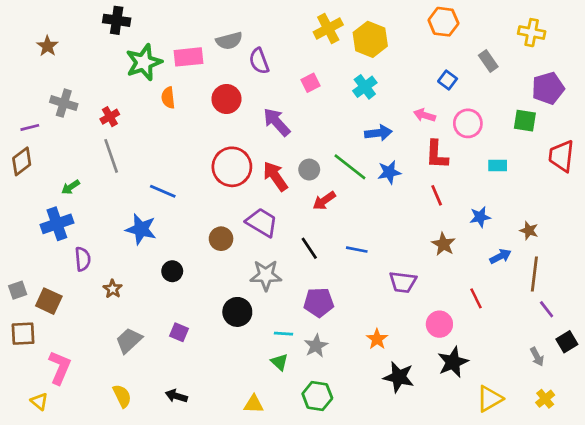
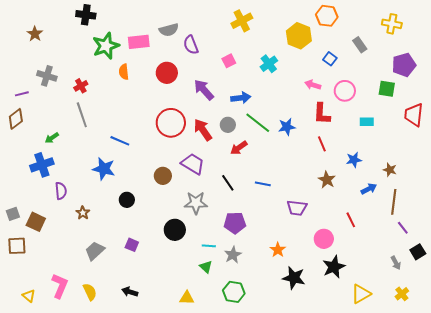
yellow hexagon: (370, 39) -> (299, 36), moved
blue arrow: (378, 133) -> (241, 98), moved
pink L-shape: (60, 368) -> (60, 286), moved

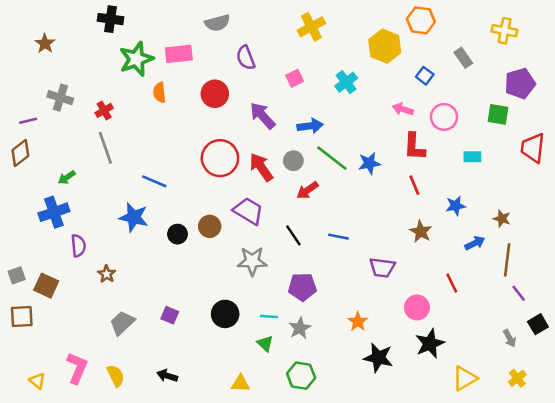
gray semicircle: (169, 30) -> (217, 23), moved
black circle: (127, 200) -> (177, 234), moved
black circle: (175, 230) -> (225, 314), moved

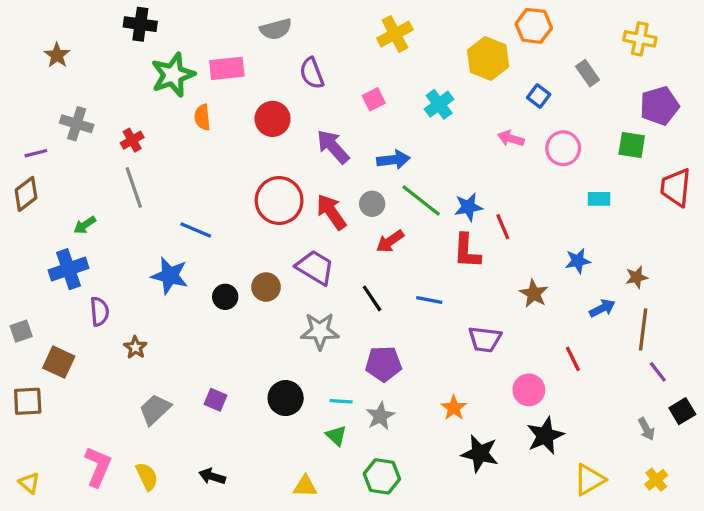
red L-shape: (414, 147) -> (467, 251), moved
red line: (414, 185) -> (503, 227), moved
brown star: (502, 219) -> (637, 277), turned -30
gray square: (17, 275) -> (21, 331), moved
yellow triangle: (37, 381) -> (29, 483), moved

